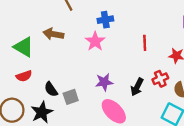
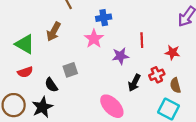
brown arrow: (53, 34) -> (54, 32), turned -72
purple star: (104, 82) -> (120, 56), moved
gray square: (71, 97) -> (70, 70), moved

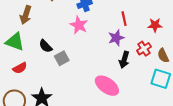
brown arrow: (54, 32) -> (26, 15), moved
purple star: (120, 56) -> (116, 38), moved
black semicircle: (51, 85) -> (46, 46), moved

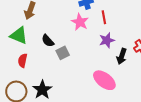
red line: (124, 19) -> (104, 17), moved
purple star: (116, 38) -> (107, 40), moved
red semicircle: (20, 68) -> (23, 61), turned 128

